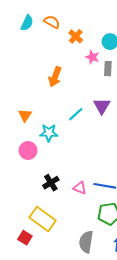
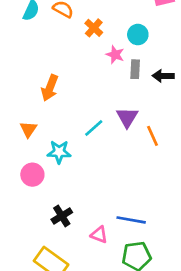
orange arrow: (55, 77) -> (50, 88), moved
pink triangle: (80, 188) -> (99, 235), moved

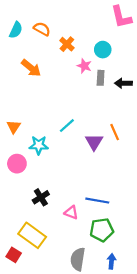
orange arrow: (50, 88) -> (31, 68), moved, turned -72
purple triangle: (127, 117) -> (94, 142), moved

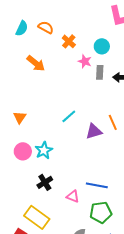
purple triangle: (94, 142) -> (94, 131), turned 42
cyan star: (39, 145) -> (44, 150), moved, turned -30

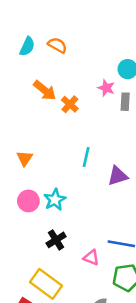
orange cross: (69, 41) -> (70, 104), moved
cyan line: (69, 116) -> (86, 157), turned -35

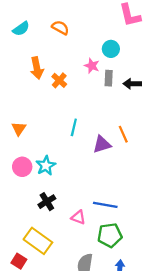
orange semicircle: (57, 45) -> (60, 28), moved
cyan semicircle: (27, 46) -> (21, 29), turned 30
orange arrow: (45, 90) -> (37, 68), turned 40

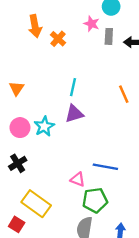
purple triangle: (102, 144) -> (74, 114), moved
black cross: (47, 202) -> (18, 163), moved
green pentagon: (110, 235) -> (95, 200), moved

